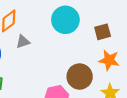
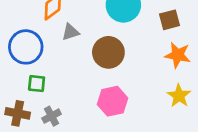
brown circle: (80, 77) -> (108, 52), moved

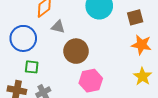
gray triangle: (70, 32) -> (58, 27), turned 32
brown circle: (108, 52) -> (76, 51), moved

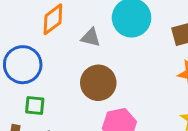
gray triangle: (58, 27) -> (91, 37), moved

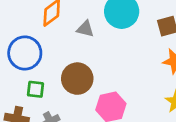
brown circle: (98, 83) -> (77, 79), moved

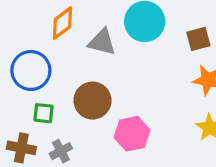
gray triangle: (85, 29) -> (102, 42), size x1.4

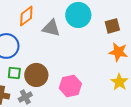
brown circle: (92, 101) -> (36, 75), moved

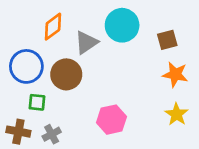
gray triangle: (51, 28) -> (86, 43), turned -48
brown circle: (36, 75) -> (66, 74), moved

